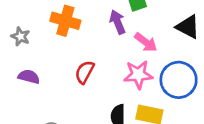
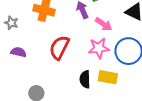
red semicircle: (85, 72) -> (59, 48), size x1.4

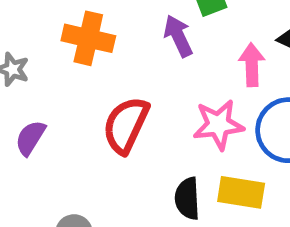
pink arrow: (104, 24) -> (252, 65), moved, turned -126
purple semicircle: (18, 52) -> (30, 138), turned -70

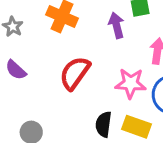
purple semicircle: (30, 138) -> (16, 70), turned -90

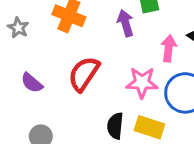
purple semicircle: (16, 70) -> (32, 83), moved

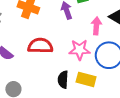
red semicircle: (84, 74) -> (40, 46), turned 60

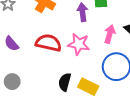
pink star: (80, 50) -> (79, 44), moved

